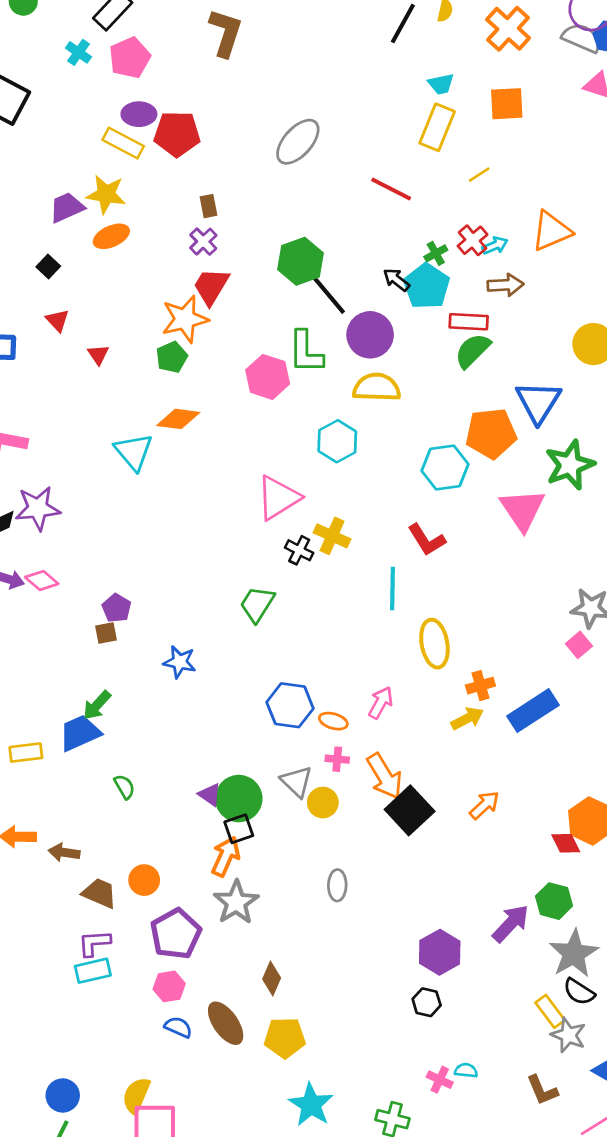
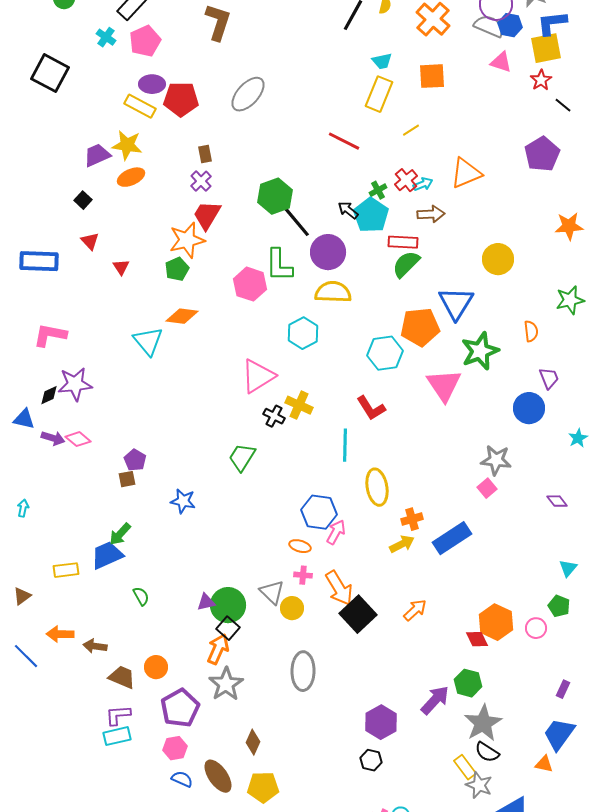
gray ellipse: (298, 142) -> (248, 94), moved
blue hexagon: (290, 705) -> (319, 512), moved
purple triangle: (210, 795) -> (206, 602), turned -48
black square: (239, 829) -> (228, 628), turned -30
gray ellipse: (337, 885) -> (303, 671), size x1.6

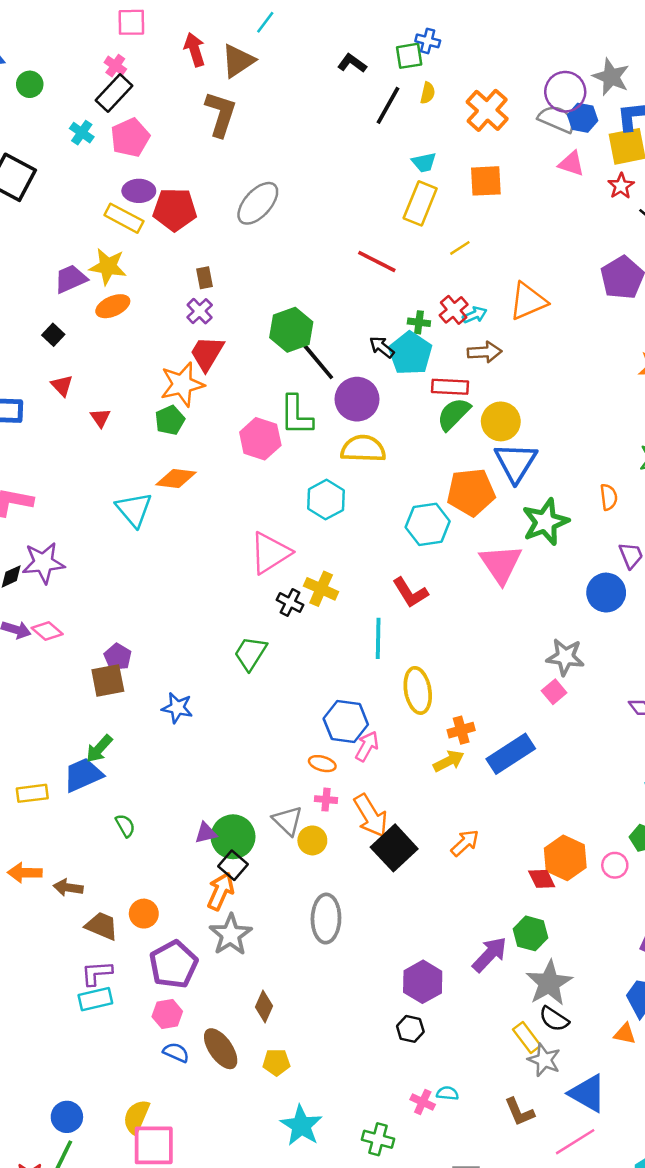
green cross: (378, 190) -> (419, 322), turned 36
yellow circle: (498, 259) -> (501, 421), moved
brown square: (127, 479) -> (108, 681), size x1.6
yellow pentagon: (263, 787) -> (276, 1062), size x0.7

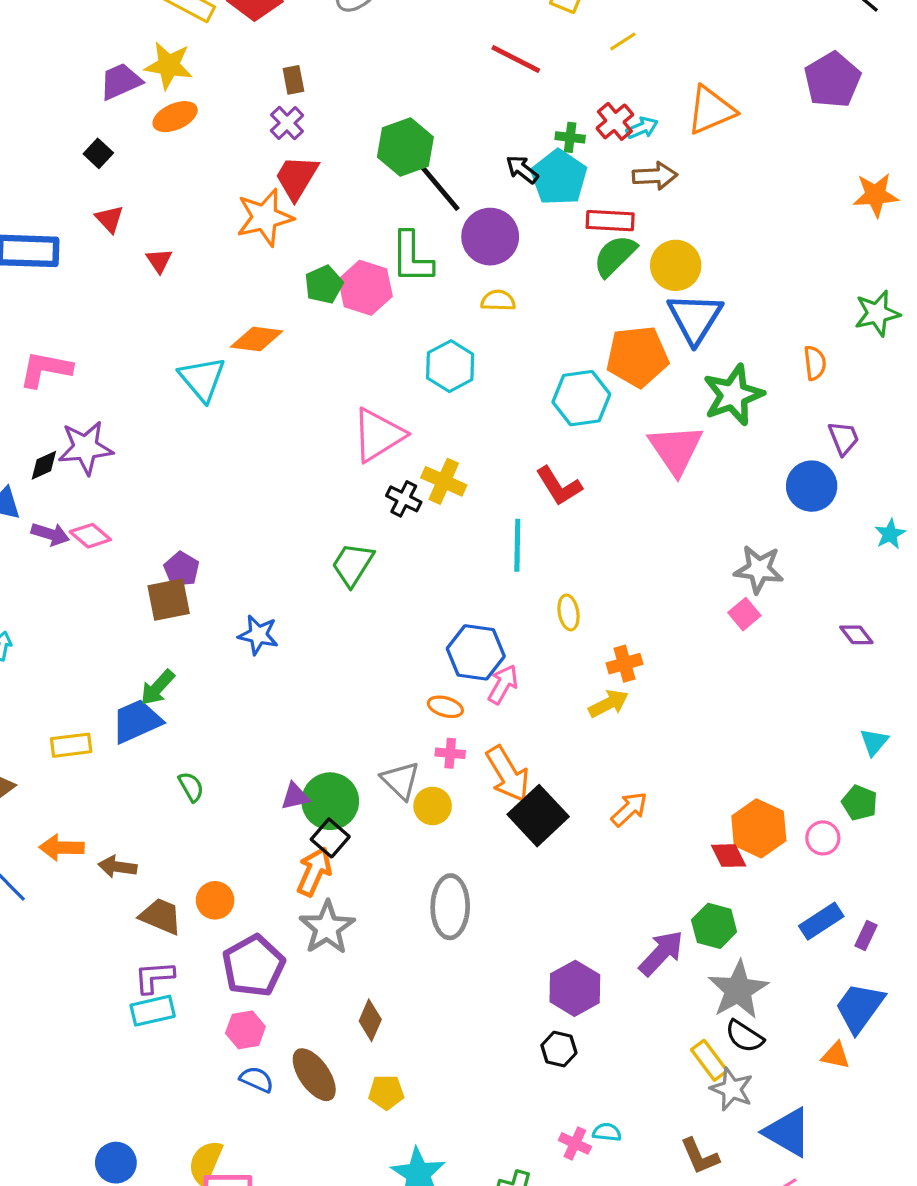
green pentagon: (170, 420) -> (324, 285), moved
yellow semicircle: (363, 449) -> (498, 301), size x0.6
yellow ellipse: (418, 690) -> (569, 612), size x0.6
blue rectangle: (511, 754) -> (821, 921), moved, size x0.7

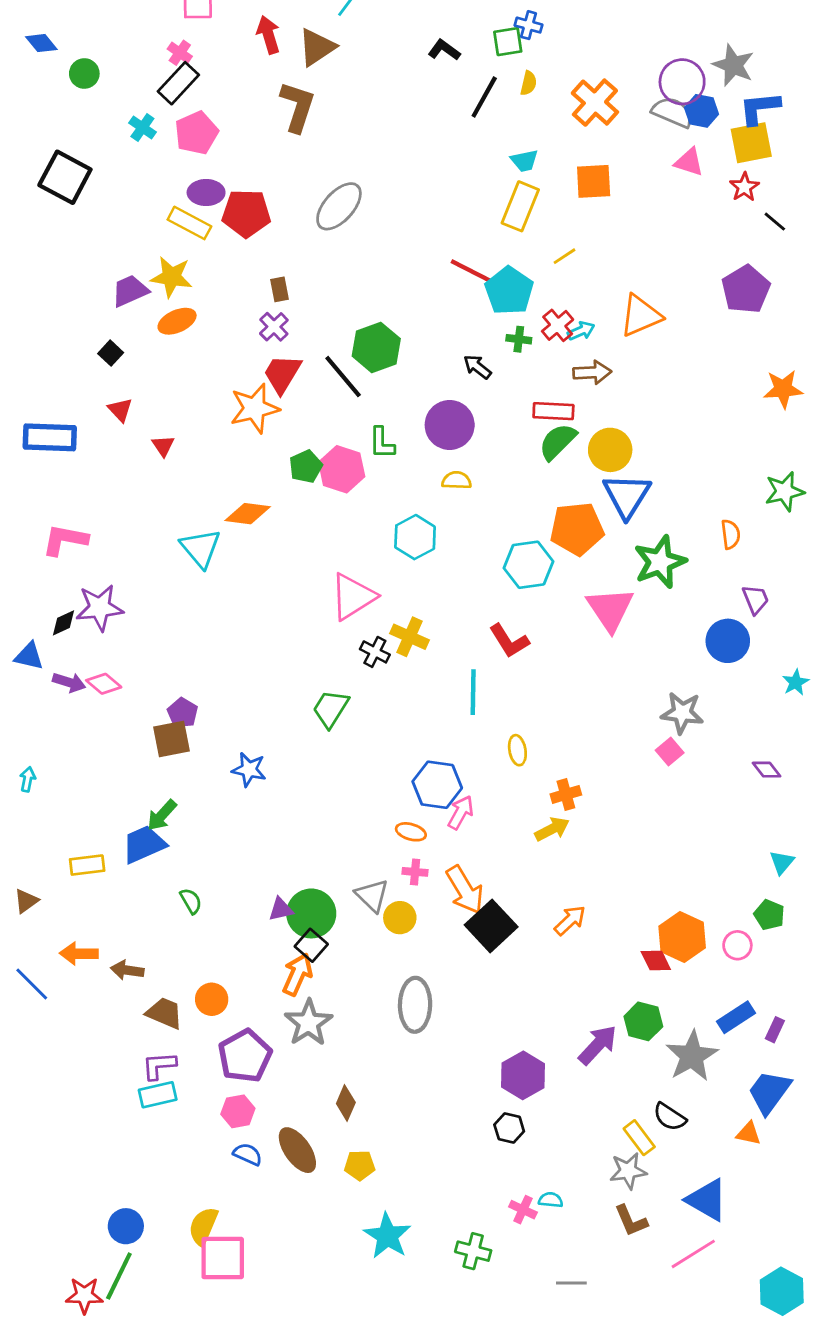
cyan pentagon: (559, 177) -> (509, 291), moved
black line: (439, 187) -> (343, 377), moved
green L-shape: (412, 257) -> (382, 443), size x0.7
gray star: (738, 990) -> (692, 1056), moved
gray star: (732, 1089) -> (628, 1171), moved, turned -30

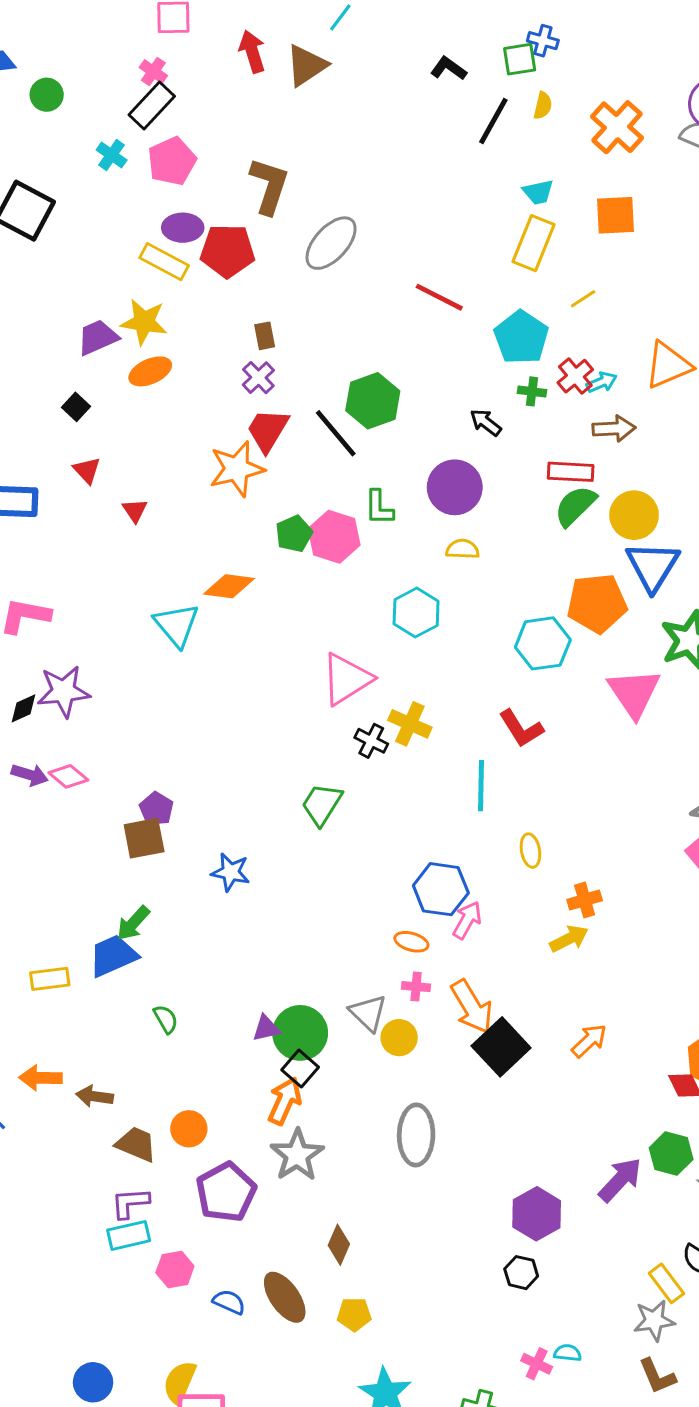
brown L-shape: (297, 107) -> (269, 186), moved
red line: (472, 271) -> (439, 297), moved
pink hexagon: (238, 1111) -> (175, 1269), moved

